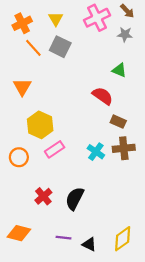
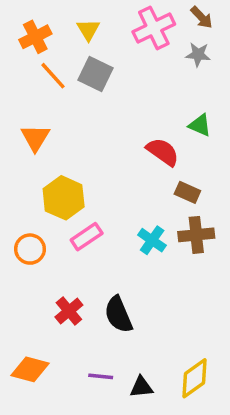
green triangle: (119, 70) -> (200, 125), moved
black semicircle: (75, 199) -> (118, 315), turned -50
black triangle: (89, 244) -> (141, 387), turned -32

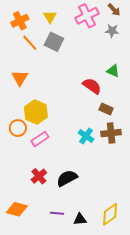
pink rectangle: (87, 237) -> (40, 139), moved
orange circle: (30, 249) -> (18, 128), moved
black semicircle: (118, 315) -> (67, 178), turned 85

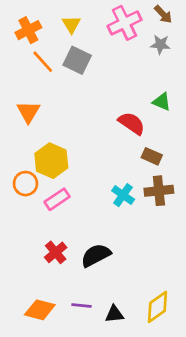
orange diamond: (17, 209) -> (40, 310), moved

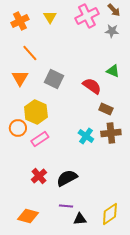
gray square: (77, 60) -> (54, 79), moved
orange line: (43, 62) -> (30, 53), moved
purple line: (81, 305) -> (66, 206), moved

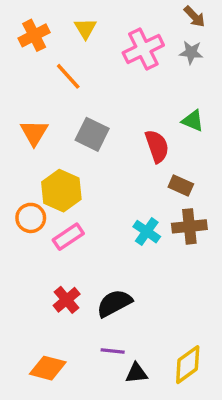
pink cross: (87, 16) -> (143, 49), moved
orange line: (30, 53) -> (68, 76), moved
red semicircle: (92, 86) -> (157, 146), turned 36

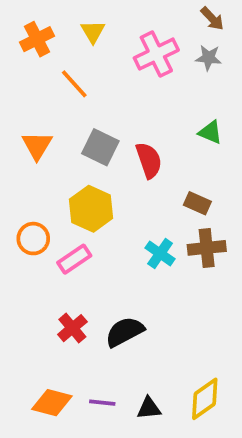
red semicircle: (157, 146) -> (149, 160), moved
yellow hexagon: (61, 191) -> (91, 209), moved
purple line: (113, 351) -> (102, 403), moved

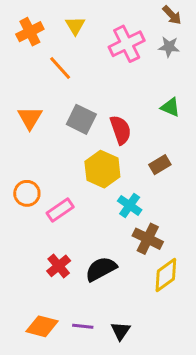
brown rectangle: (197, 203) -> (160, 165), turned -55
yellow hexagon: (91, 209) -> (102, 169), moved
brown cross: (207, 248) -> (148, 239), moved, turned 32
yellow diamond: (205, 399) -> (166, 275), moved
black triangle: (149, 408) -> (121, 331), turned -50

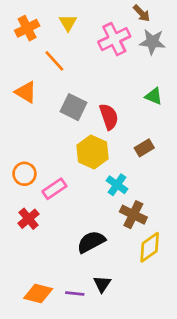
brown arrow: (172, 15) -> (141, 13), moved
gray star: (169, 47) -> (152, 42), size x1.4
orange triangle: (30, 118) -> (26, 92), moved, turned -30
red cross: (59, 266) -> (29, 219), moved
black triangle: (121, 331) -> (102, 284), moved

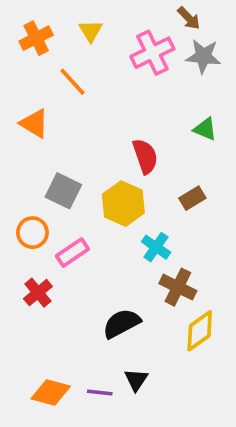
gray square: (73, 107) -> (63, 191), moved

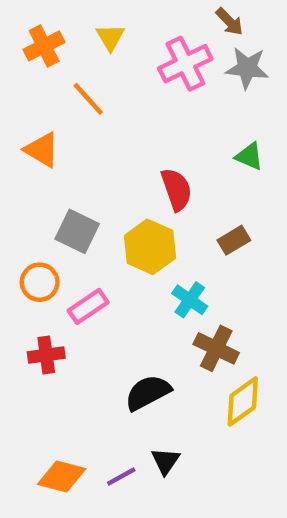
red cross: (38, 293) -> (46, 355), turned 32
purple line: (100, 393) -> (121, 476), turned -35

